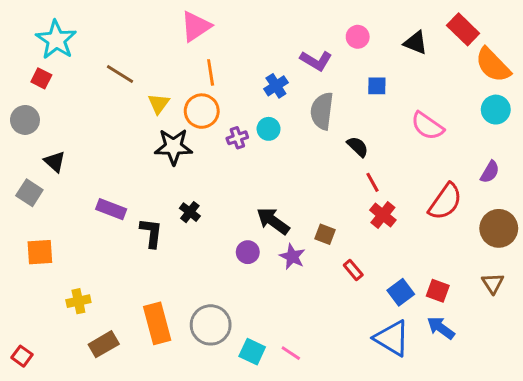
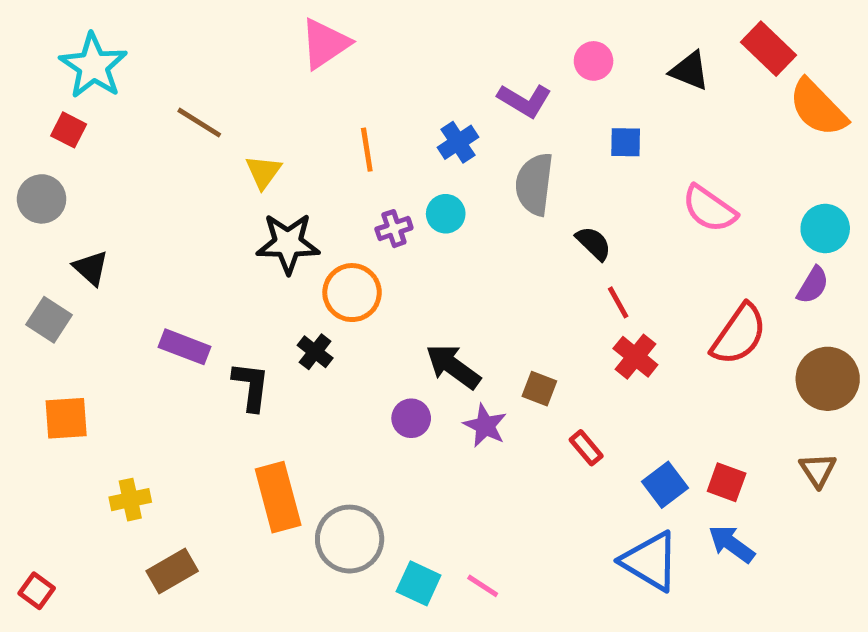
orange line: (211, 72) -> (367, 150), moved
cyan circle: (496, 110) -> (825, 229), moved
orange circle: (202, 111) -> (352, 293), moved
orange rectangle: (157, 323) -> (278, 497), moved

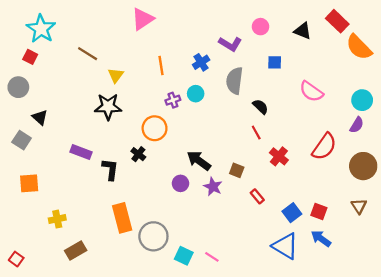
black star: (288, 243) -> (108, 107), moved
red line: (618, 302) -> (256, 133), moved

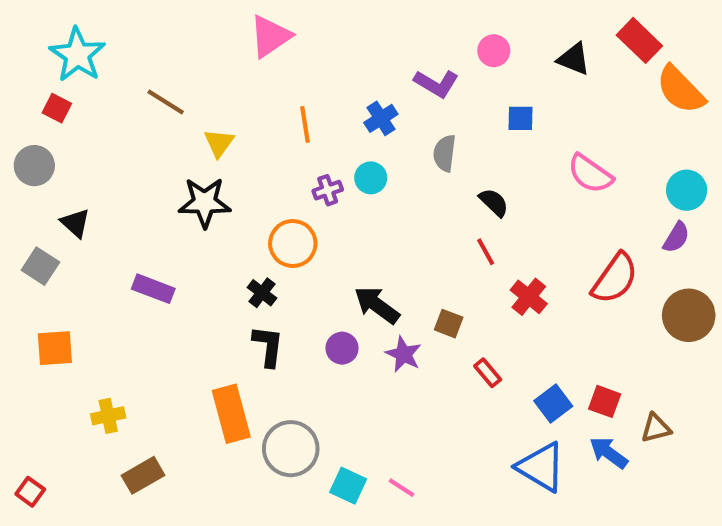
gray semicircle: (235, 81) -> (445, 153), size x0.7
black L-shape: (110, 169) -> (268, 346), moved
brown triangle: (359, 206) -> (656, 428), moved, turned 49

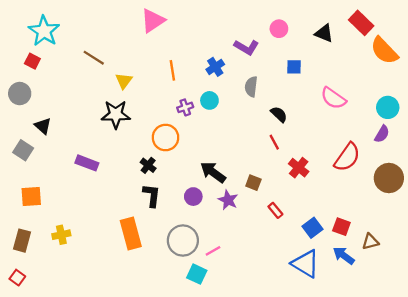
gray circle: (291, 449) -> (183, 241), moved
brown rectangle: (143, 475) -> (22, 241), moved, turned -45
pink line: (401, 488) -> (213, 251), moved, turned -63

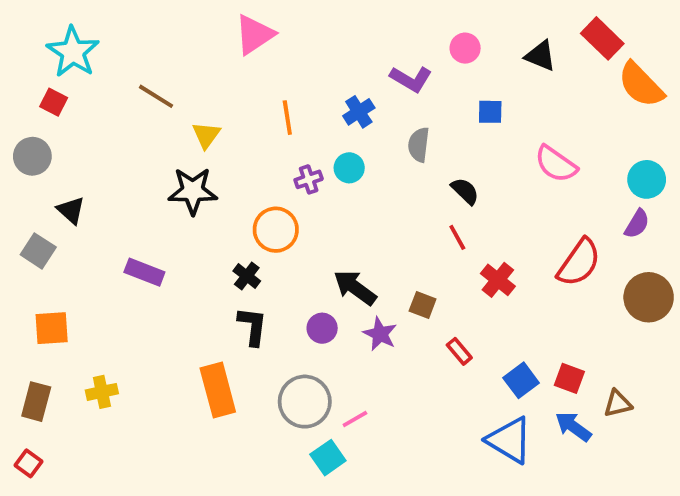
cyan square: (197, 274) -> (328, 458), turned 30

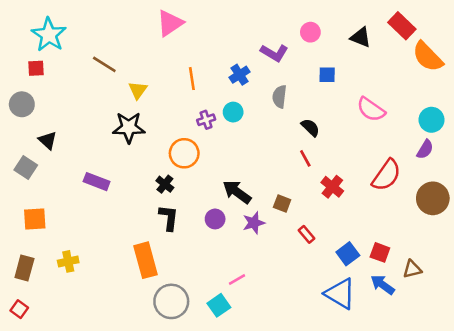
red square: (54, 102) -> (36, 68), turned -30
purple star: (380, 334) -> (254, 223), turned 30
gray circle: (305, 402) -> (171, 301), moved

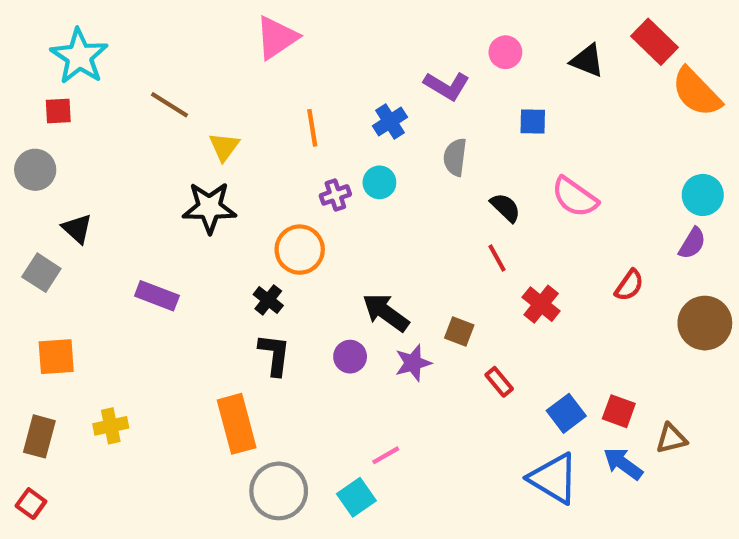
pink semicircle: (371, 109) -> (575, 197), moved
red semicircle: (386, 175) -> (629, 285), size x0.6

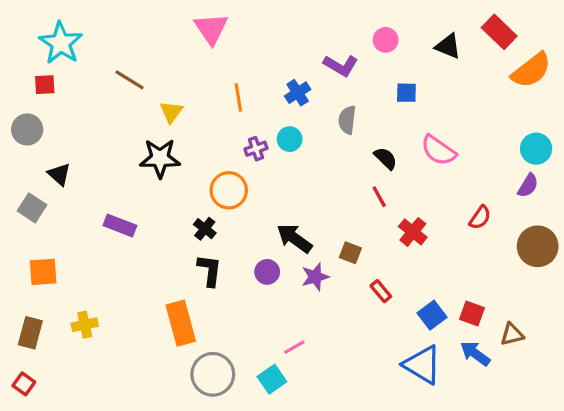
pink triangle: (277, 38) -> (211, 29), turned -30
orange semicircle: (696, 92) -> (531, 70), turned -84

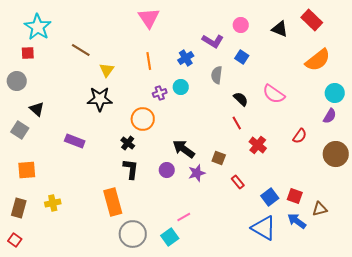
pink triangle: (211, 29) -> (149, 18), moved
orange semicircle: (531, 70) -> (318, 60), moved
blue square: (406, 93) -> (242, 57), moved, turned 32

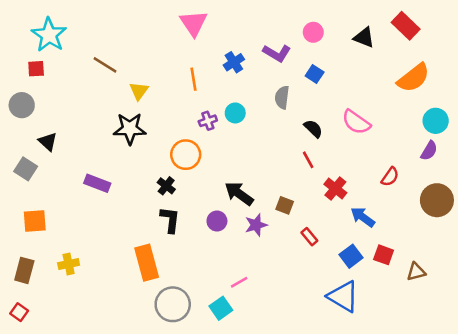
blue cross: (186, 58) -> (234, 62), moved
blue arrow: (297, 221) -> (363, 217), moved

